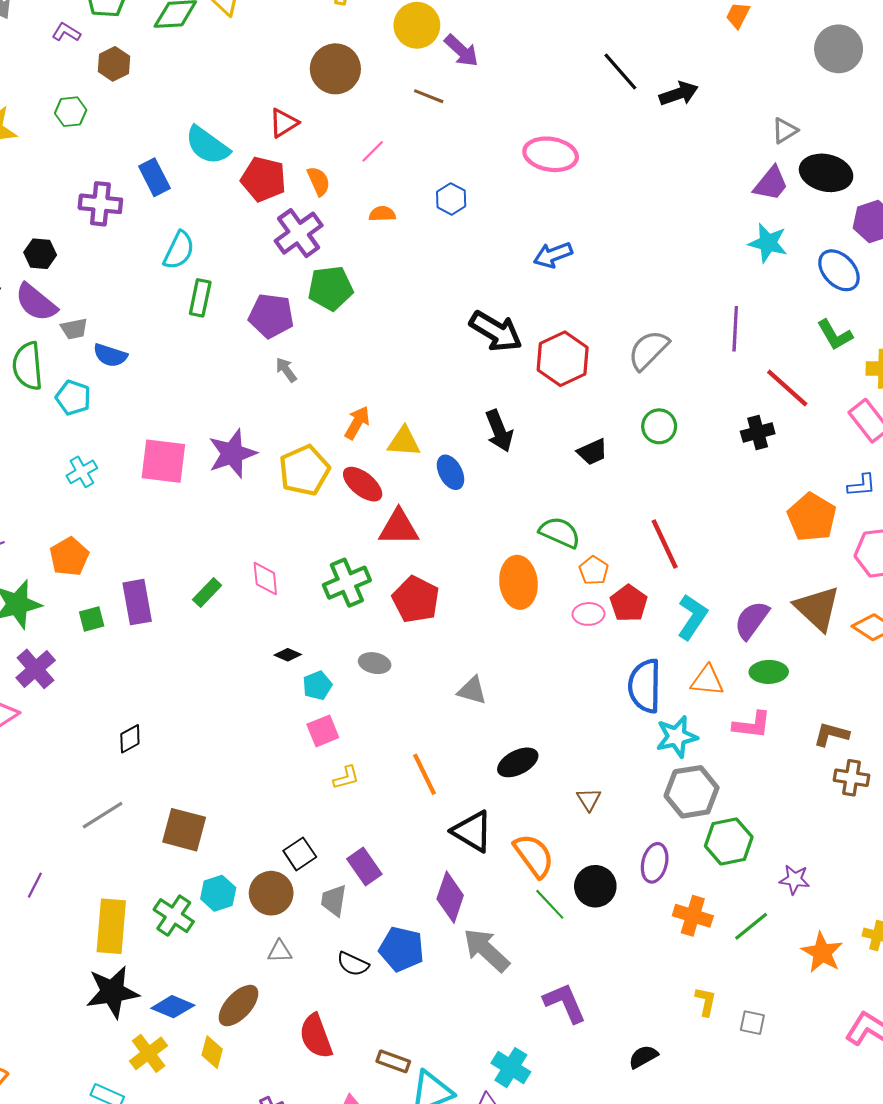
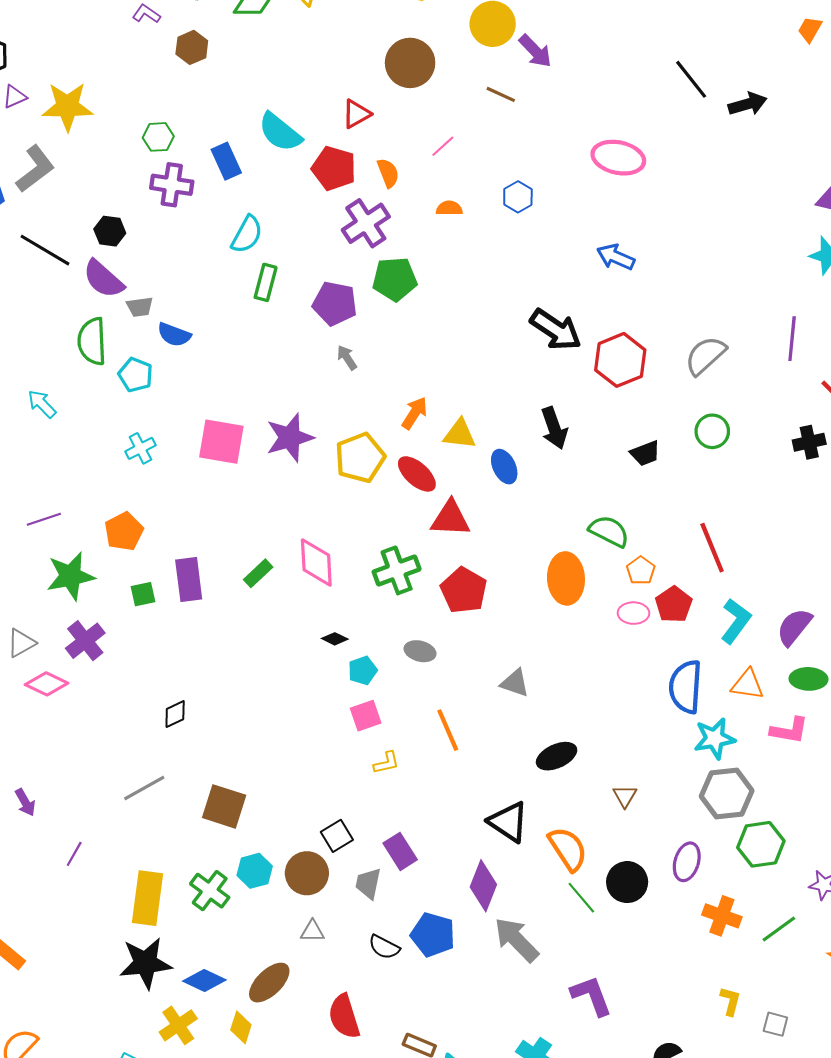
green hexagon: (71, 112) -> (158, 137), moved
blue arrow: (553, 255) -> (616, 257), turned 42
pink diamond: (265, 579) -> (316, 562), size x1.4
orange line: (425, 774) -> (448, 730), moved

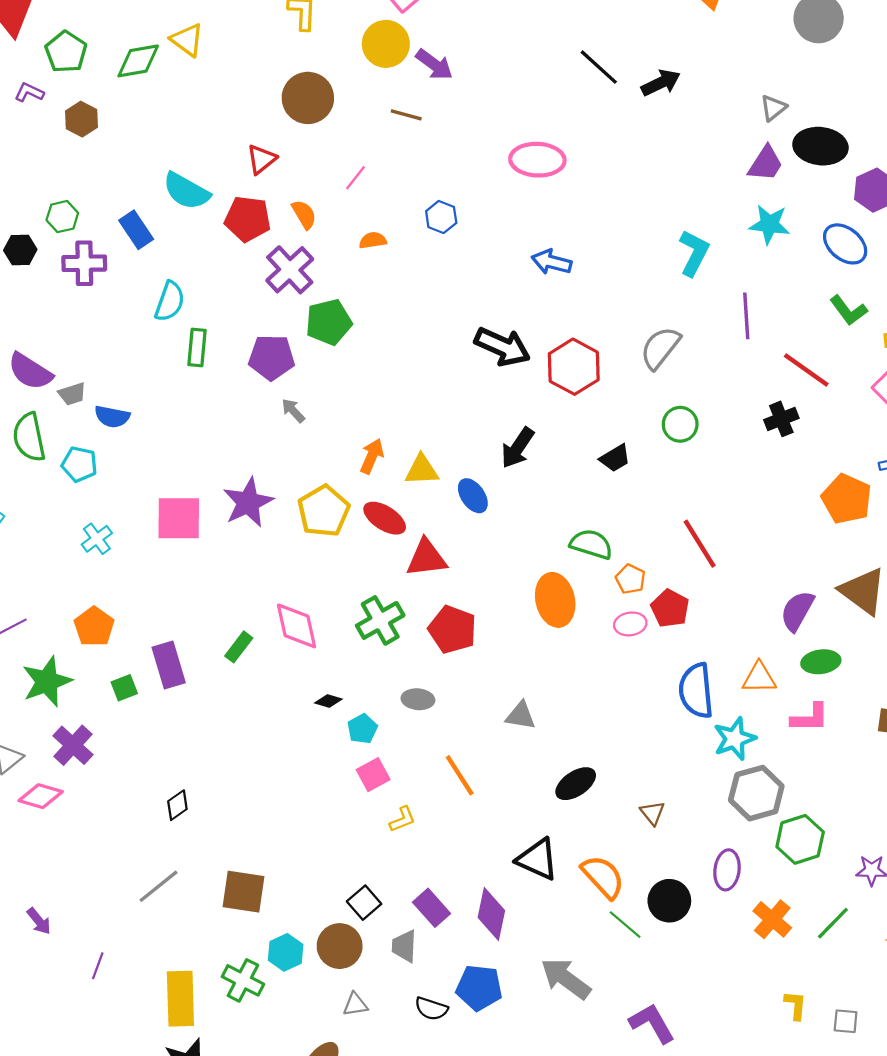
black hexagon: (110, 231) -> (20, 250), moved
black arrow: (554, 428) -> (518, 448), turned 63
cyan L-shape: (736, 621) -> (694, 253), moved
purple diamond: (483, 886) -> (491, 914), moved
orange cross: (722, 916) -> (772, 919), turned 30

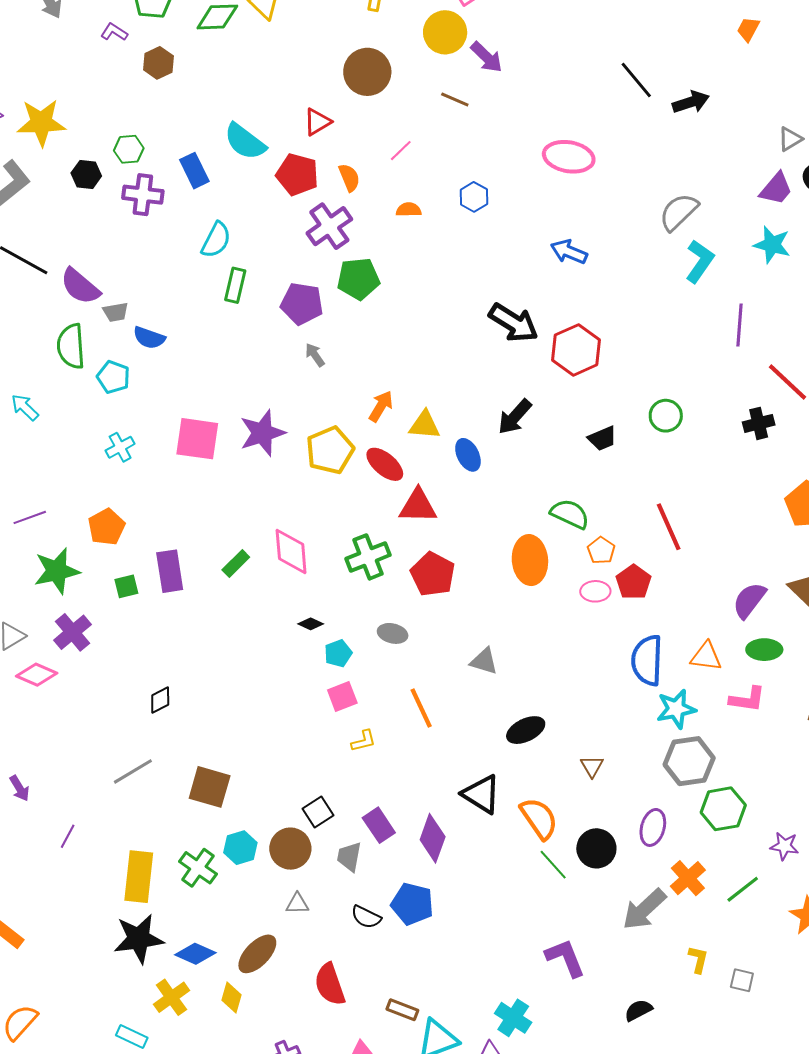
gray semicircle: (660, 348) -> (679, 212), moved
gray arrow: (566, 979) -> (644, 909), moved, turned -87

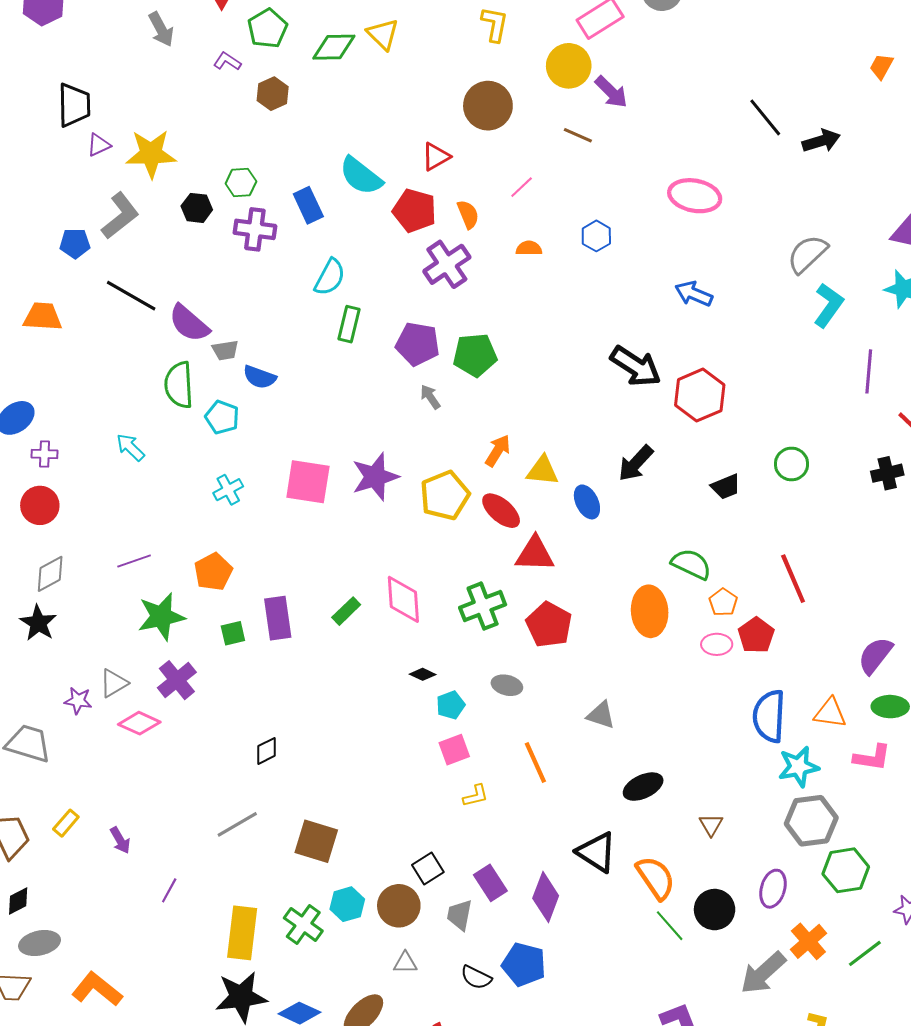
green pentagon: (358, 279) -> (475, 355), moved

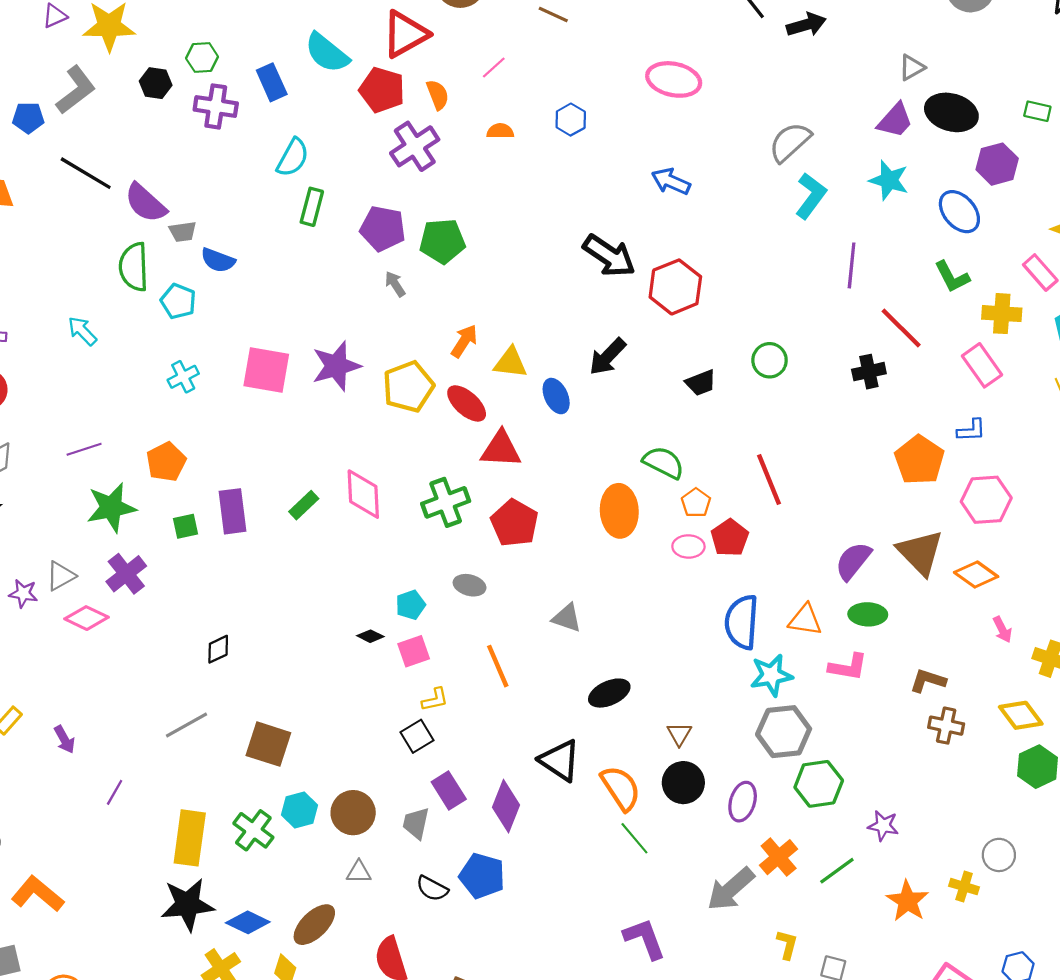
red triangle: (436, 157) -> (405, 34), size x1.6
black diamond: (423, 674) -> (370, 636), moved
black square: (428, 869) -> (417, 736), moved
black circle: (715, 910) -> (683, 783), moved

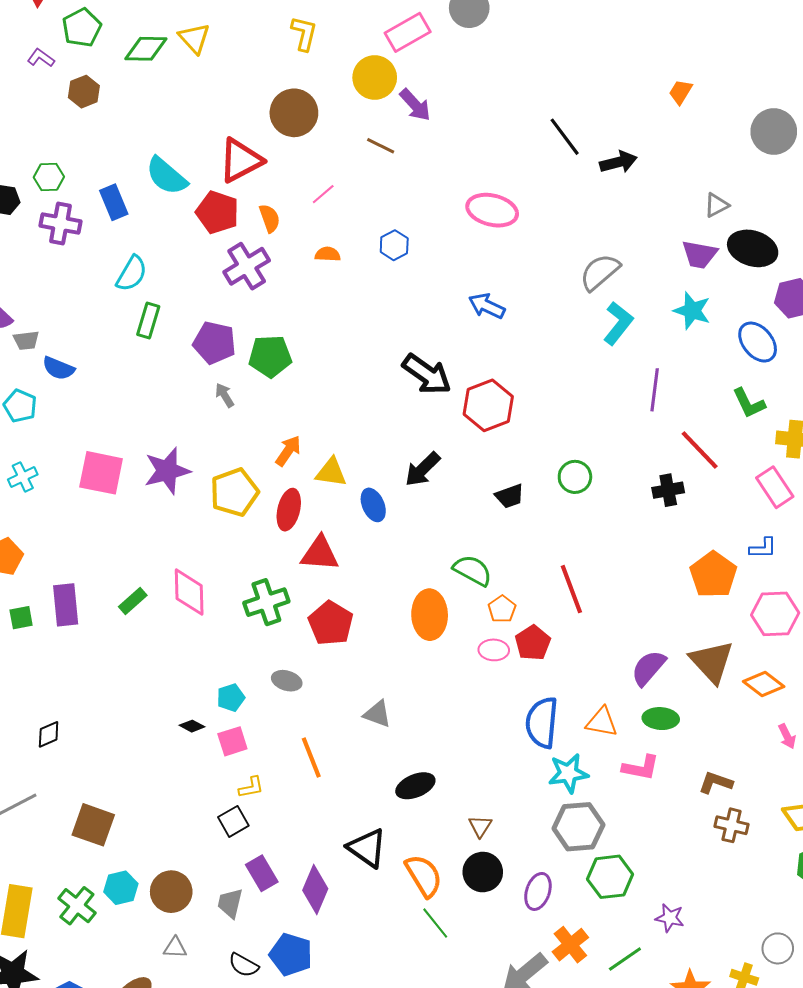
purple trapezoid: (895, 120) -> (699, 254), turned 57
red ellipse: (467, 403) -> (289, 510), turned 60

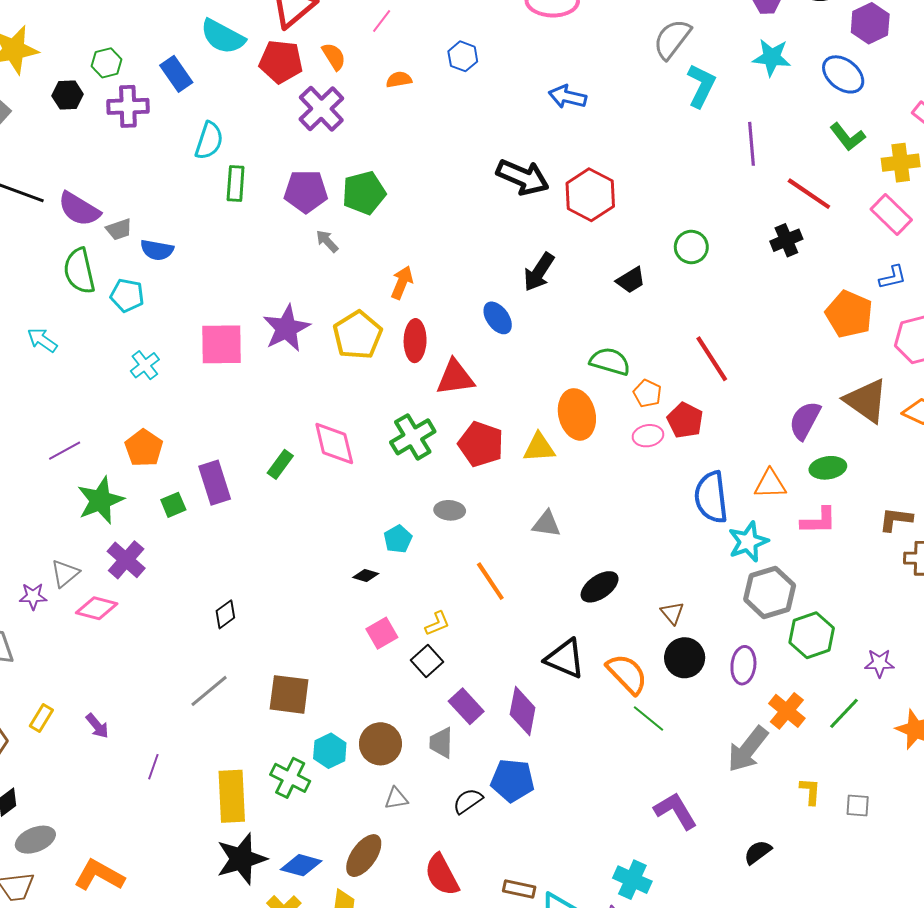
yellow triangle: (331, 472) -> (539, 447), moved
pink square: (232, 741) -> (382, 633), moved
black semicircle: (244, 965) -> (468, 801), turned 128

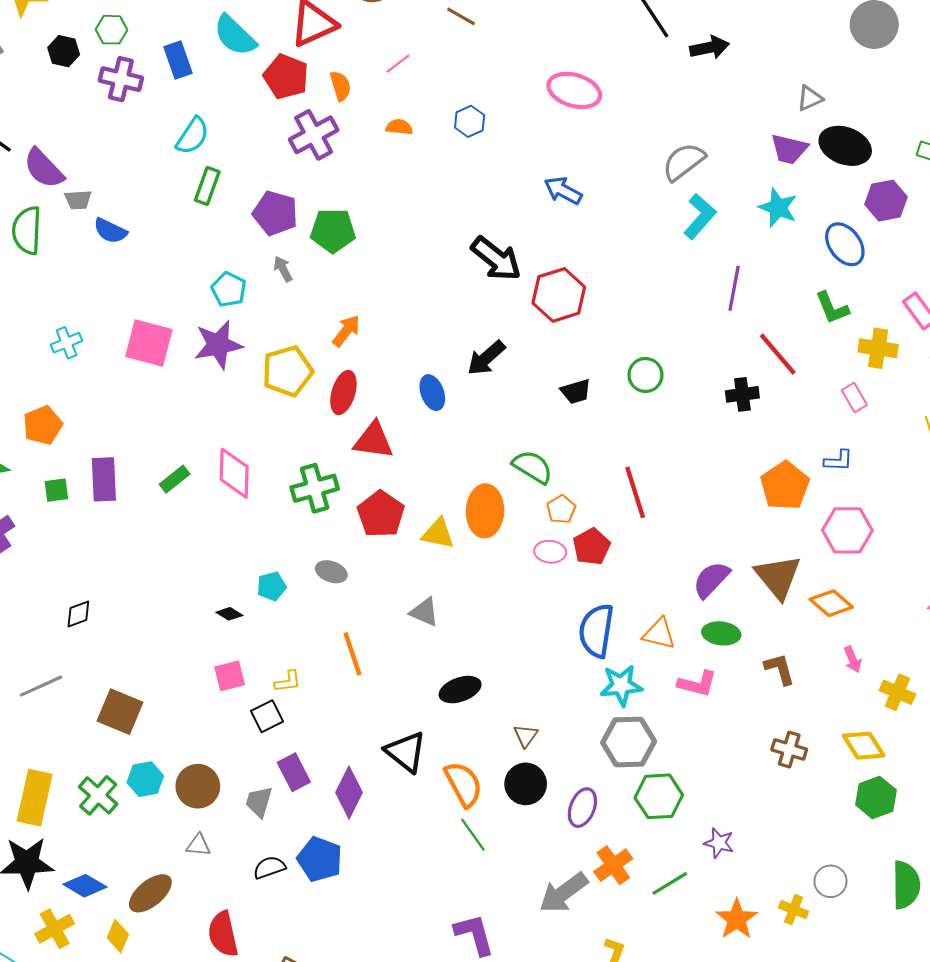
pink rectangle: (891, 214) -> (854, 398), size x0.7
cyan pentagon: (127, 295) -> (229, 289), moved
brown L-shape: (896, 519) -> (780, 669), moved, turned 52

